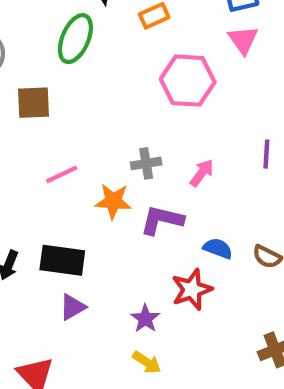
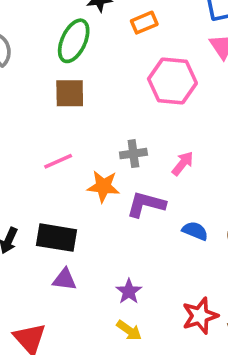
brown square: (33, 103) -> (70, 93), moved
red star: (192, 289) -> (200, 316), moved
purple triangle: (73, 307) -> (65, 279), turned 35

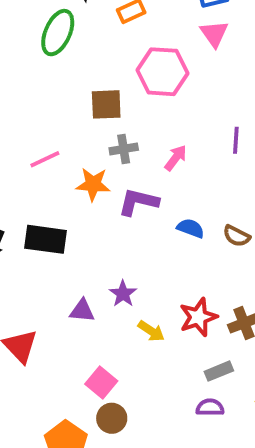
brown square: (70, 93) -> (106, 104), moved
purple triangle: (65, 279) -> (82, 311), moved
yellow arrow: (129, 330) -> (151, 331), moved

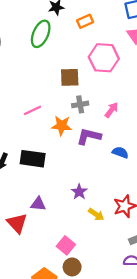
purple triangle: (82, 311) -> (38, 204), moved

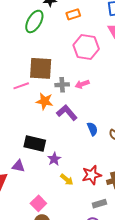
brown square: (70, 77) -> (41, 68), moved, size x1.4
pink arrow: (111, 110) -> (82, 84), moved, turned -152
purple L-shape: (89, 136) -> (67, 113), turned 30
blue semicircle: (120, 152) -> (92, 129), turned 40
black rectangle: (33, 159) -> (35, 143), moved

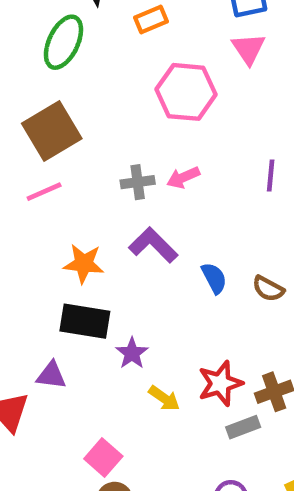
brown square: (41, 68) -> (52, 131), moved, turned -30
orange star: (45, 101) -> (84, 264), moved
gray rectangle: (99, 204) -> (243, 427), moved

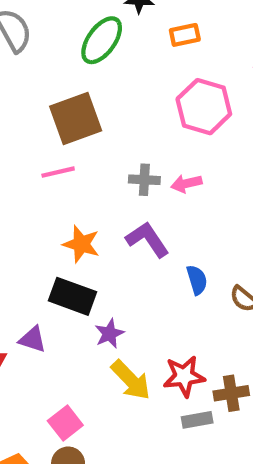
yellow arrow: (164, 398) -> (131, 380), size x1.5

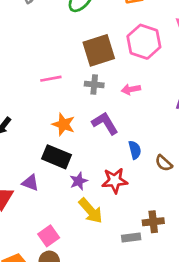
brown square: (76, 118) -> (99, 50), moved
gray cross: (144, 180) -> (94, 84), moved
red star: (184, 376) -> (115, 181), moved

